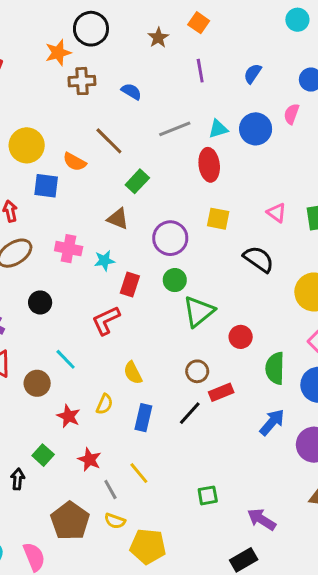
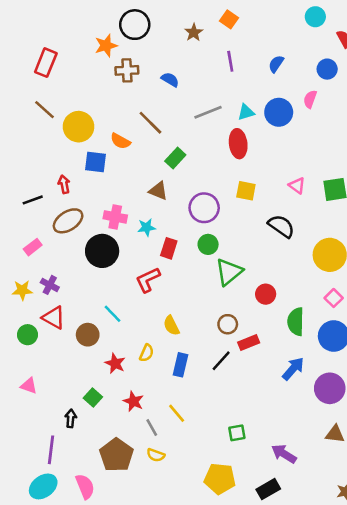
black circle: (40, 302) -> (102, 251), moved, size x1.6
yellow pentagon: (148, 546) -> (220, 479), moved

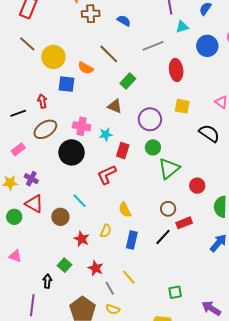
cyan triangle: (246, 112) -> (182, 27), moved

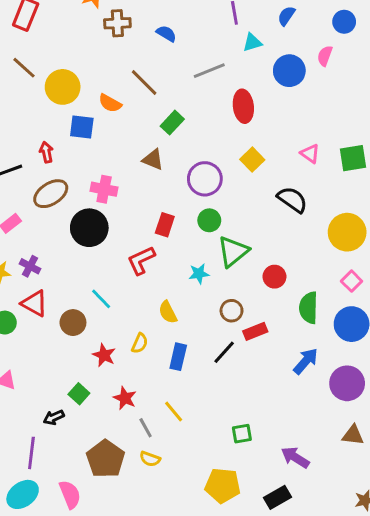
yellow square: (182, 106) -> (252, 160), turned 35
cyan star: (106, 134) -> (199, 274), moved
black arrow: (47, 281) -> (54, 417), turned -120

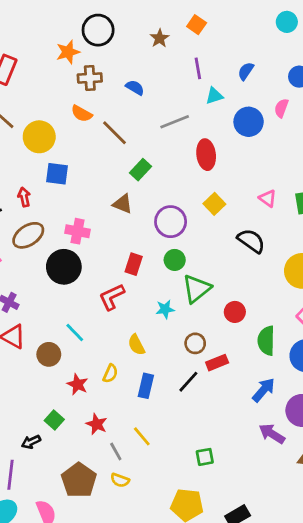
orange semicircle: (110, 103) -> (82, 114), moved
purple arrow: (295, 457) -> (272, 434), moved

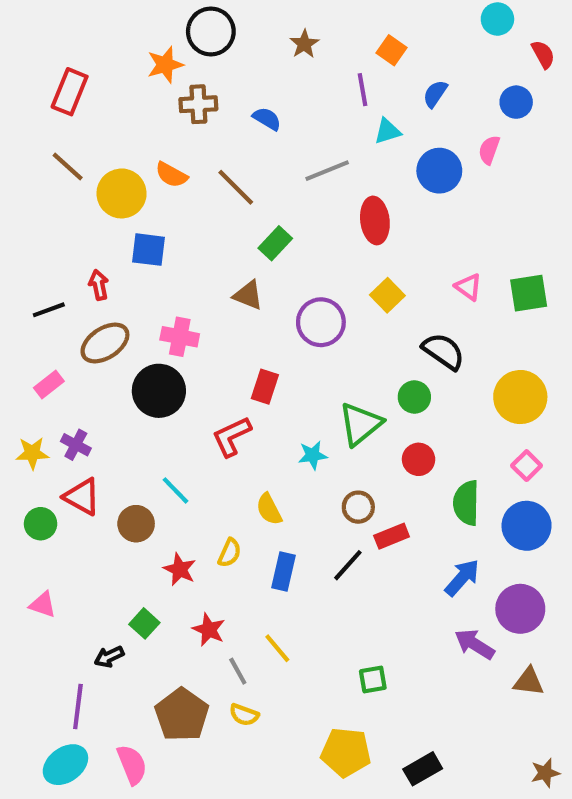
orange square: (197, 25) -> (392, 50), moved
orange semicircle: (82, 114) -> (171, 175), moved
green circle: (175, 260) -> (414, 397), moved

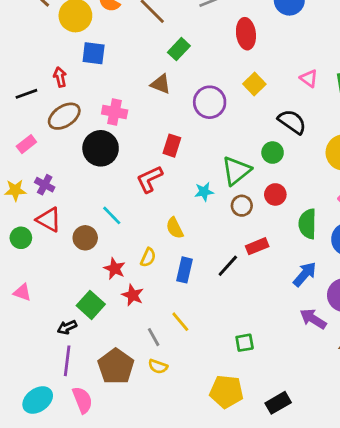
brown circle: (358, 507) -> (242, 206), moved
green square: (144, 623) -> (91, 305), size x1.4
red star: (209, 630) -> (133, 295), moved
purple line: (78, 706) -> (67, 361), moved

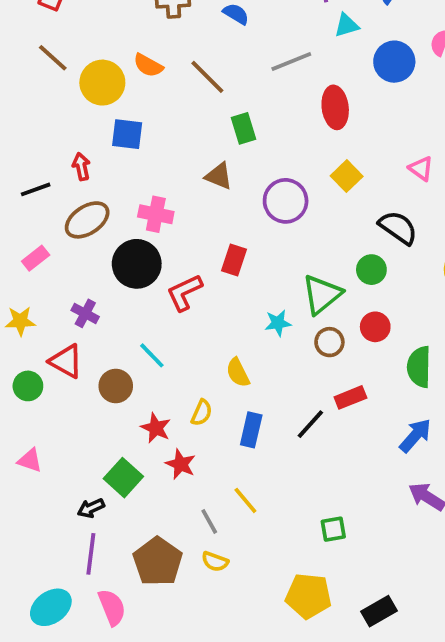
green rectangle: (179, 49) -> (244, 128), turned -60
red L-shape: (150, 179) -> (184, 292), moved
purple cross: (45, 185) -> (85, 313), moved

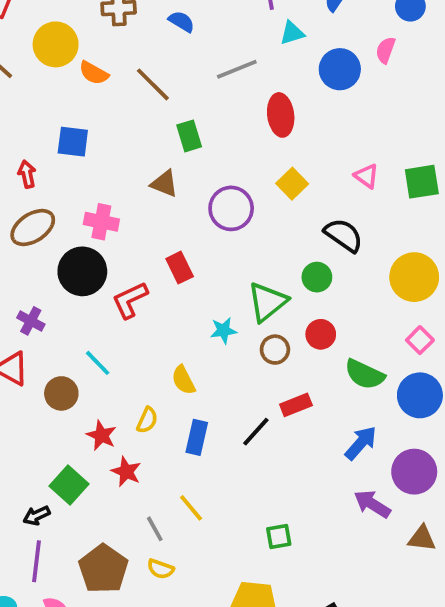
yellow circle: (102, 83) -> (56, 44), moved
red rectangle: (234, 260) -> (180, 268), turned -44
green semicircle: (419, 367) -> (365, 374), turned -66

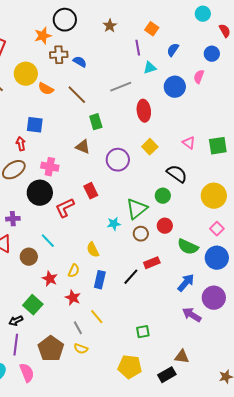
blue semicircle: (181, 22) -> (80, 62), moved
red arrow: (27, 174) -> (21, 144), moved
purple cross: (31, 321) -> (13, 219), turned -32
red star: (126, 472) -> (73, 298), moved
brown triangle: (422, 538) -> (182, 357), moved

